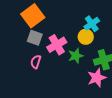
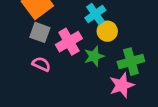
cyan cross: (92, 24) -> (95, 14), moved
pink semicircle: (36, 62) -> (41, 64), turned 96

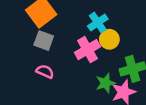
pink cross: (69, 42) -> (87, 50), moved
green star: (94, 56) -> (105, 83), moved

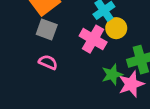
pink cross: (87, 50) -> (93, 39), turned -30

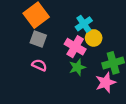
green star: (112, 75) -> (77, 67), moved

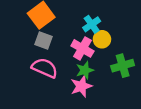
pink semicircle: (39, 65) -> (45, 68), size x1.6
pink star: (106, 82) -> (81, 86), moved

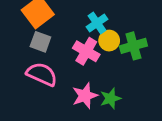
green cross: (123, 66) -> (133, 46), moved
green star: (85, 70) -> (111, 98), moved

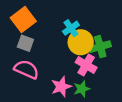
yellow circle: (109, 41) -> (81, 42), size x1.5
pink cross: (86, 51) -> (86, 65), moved

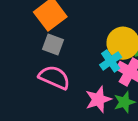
cyan cross: (71, 28) -> (111, 61), moved

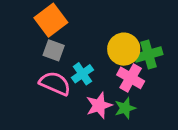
cyan cross: (111, 61) -> (82, 74), moved

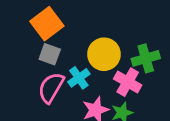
yellow circle: (124, 49) -> (104, 54), moved
pink semicircle: (55, 83) -> (51, 88), turned -84

